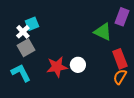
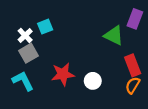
cyan square: (32, 24) -> (45, 27), moved
white circle: (78, 65) -> (93, 81), moved

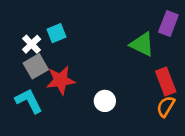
red star: (63, 74) -> (61, 80), moved
white circle: (93, 81) -> (105, 101), moved

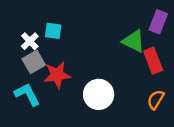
cyan square: (56, 33) -> (53, 31), turned 30
red rectangle: (166, 82) -> (153, 61), moved
white circle: (105, 101) -> (99, 94), size x1.5

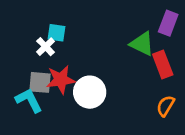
white cross: (30, 41) -> (46, 47), moved
gray square: (34, 62) -> (40, 82), moved, turned 35
white circle: (99, 94) -> (90, 92), moved

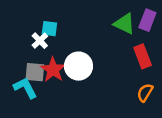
green triangle: (142, 44) -> (124, 24), moved
red star: (61, 80) -> (53, 70), turned -30
white circle: (90, 92) -> (78, 66), moved

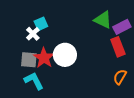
purple rectangle: (147, 20) -> (122, 27), moved, turned 42
cyan square: (49, 29) -> (41, 24), turned -32
cyan L-shape: (25, 88) -> (34, 81), moved

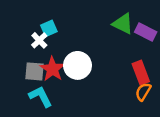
purple rectangle: (122, 27) -> (146, 32), turned 54
red rectangle: (118, 47) -> (141, 73), moved

